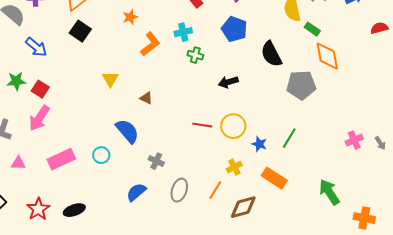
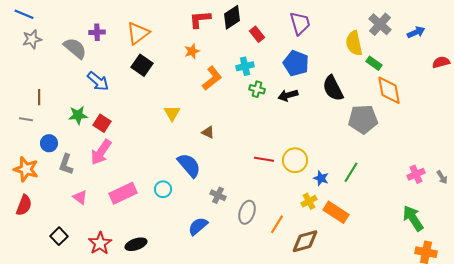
black arrow: (228, 82) -> (288, 95), moved
pink triangle: (18, 163) -> (80, 197), turned 35
yellow cross: (234, 167) -> (309, 201), moved
gray ellipse: (179, 190) -> (247, 212), moved
green arrow: (329, 192) -> (413, 218), moved

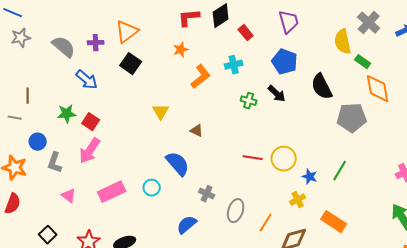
purple cross: (97, 32) -> (96, 43), moved
green cross: (257, 89) -> (249, 101), moved
black arrow: (288, 95) -> (277, 94), turned -120
orange rectangle: (336, 212) -> (334, 222), moved

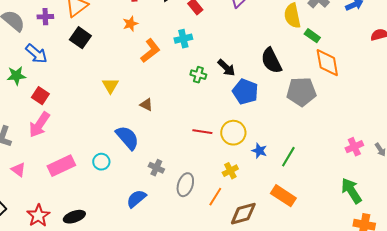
blue pentagon: (285, 62) -> (245, 92), moved
green star: (67, 114) -> (16, 76), moved
green line: (340, 171) -> (288, 157), moved
yellow cross: (298, 200) -> (230, 171), moved

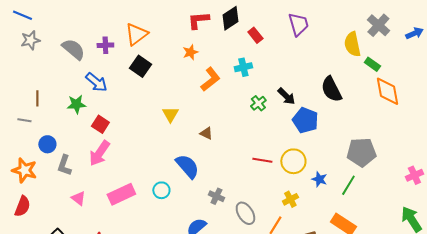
green cross: (198, 75) -> (258, 103), turned 35
gray pentagon: (301, 92) -> (361, 152), moved
gray ellipse: (185, 185) -> (245, 213), turned -50

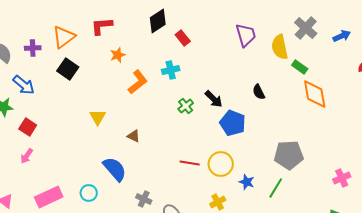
red L-shape: (198, 20) -> (102, 26), moved
purple trapezoid: (298, 24) -> (246, 35), moved
black semicircle: (331, 89) -> (259, 92), size x0.6
pink arrow: (99, 153) -> (27, 156), size x0.6

